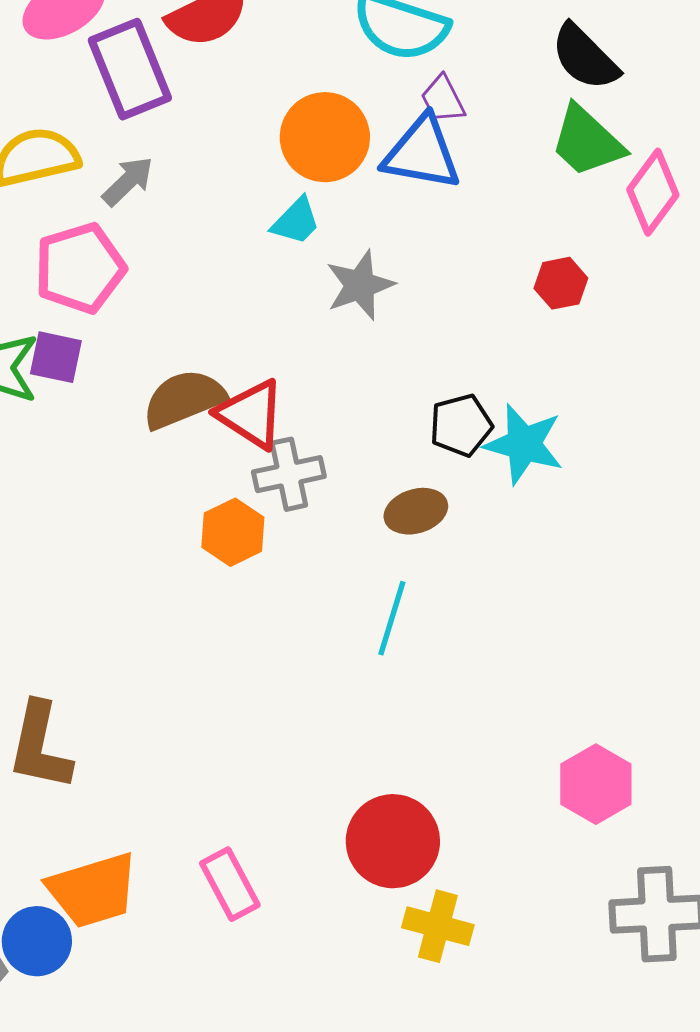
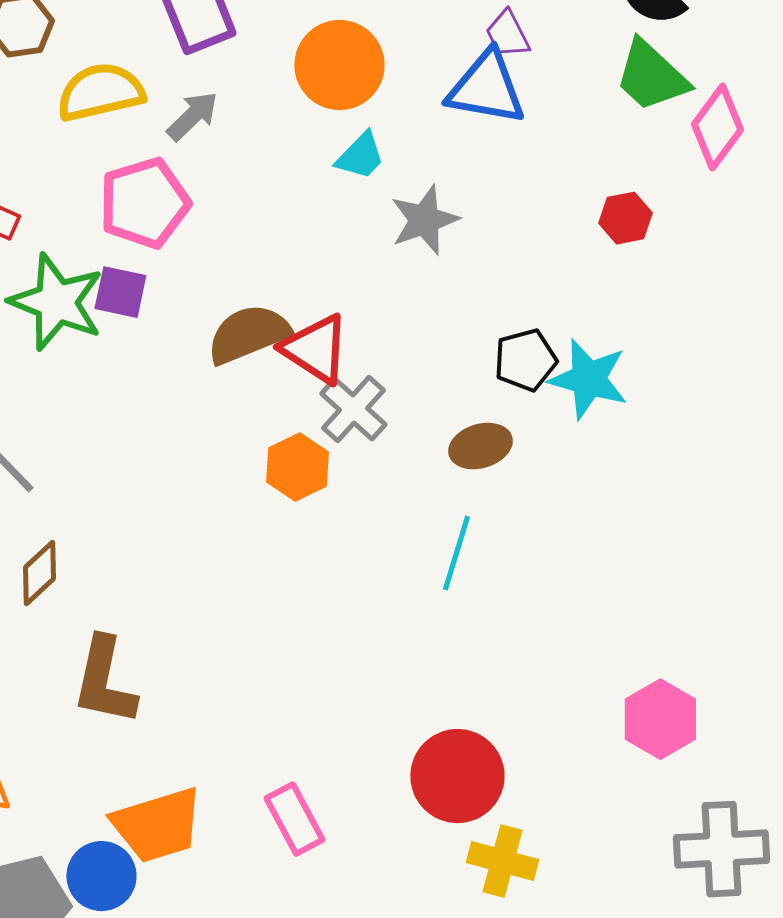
orange circle: (325, 137) -> (339, 65), moved
gray cross: (289, 474) -> (353, 409), turned -36

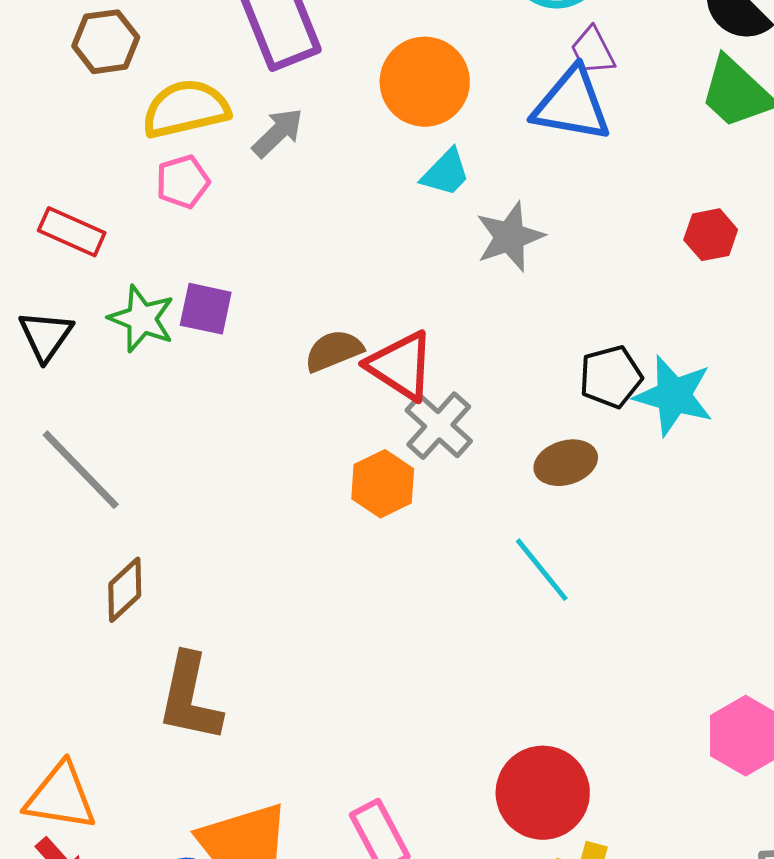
pink pentagon: (144, 203) -> (183, 182), moved, size x0.6
green star: (56, 302) -> (142, 319), size x0.7
brown semicircle: (248, 334) -> (334, 351), size x0.7
cyan line: (456, 553) -> (542, 570), turned -56

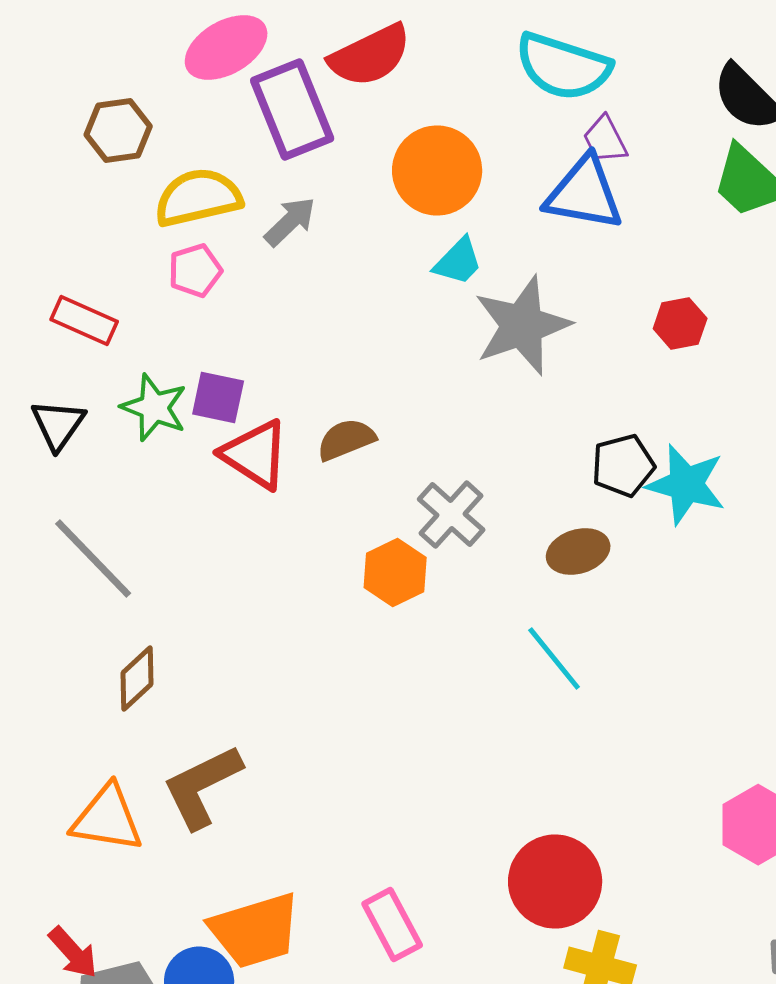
red hexagon: (711, 235) -> (680, 324), moved
gray star: (510, 237) -> (522, 326), size x1.4
red triangle: (401, 366) -> (255, 454), moved
brown L-shape: (190, 698) -> (202, 786), turned 52
orange triangle: (61, 797) -> (107, 818), moved

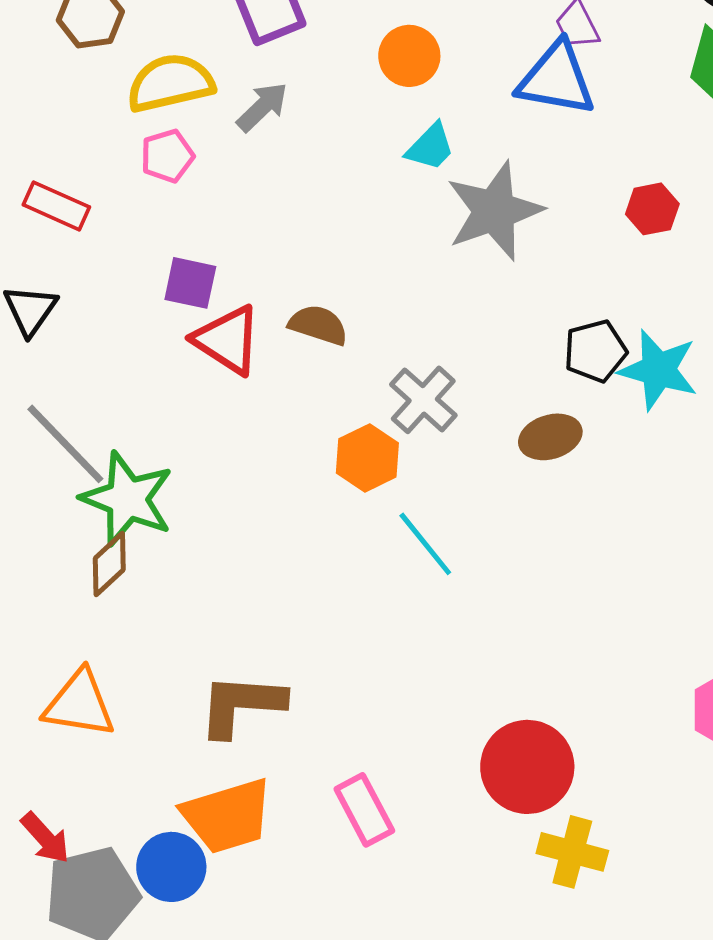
orange circle: (437, 170) -> (409, 56), size x0.7
green star: (154, 408) -> (127, 499), moved, size x1.4
brown semicircle: (346, 440) -> (318, 325), turned 40
cyan line: (554, 658) -> (425, 544), moved
brown L-shape: (202, 786) -> (241, 705), moved, turned 30

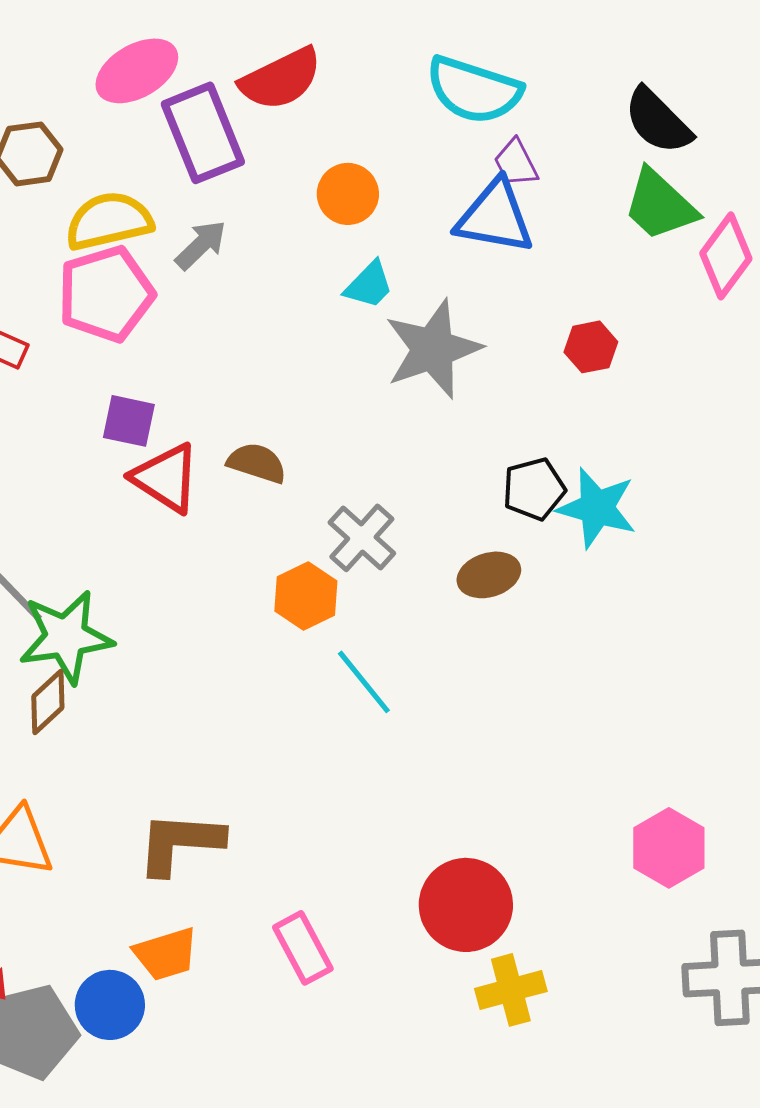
pink pentagon: (167, 156) -> (106, 294), size x1.8
green star: (127, 499) -> (66, 637), turned -30
orange trapezoid: (227, 816) -> (166, 954), size x0.7
yellow cross: (572, 852) -> (511, 990), turned -30

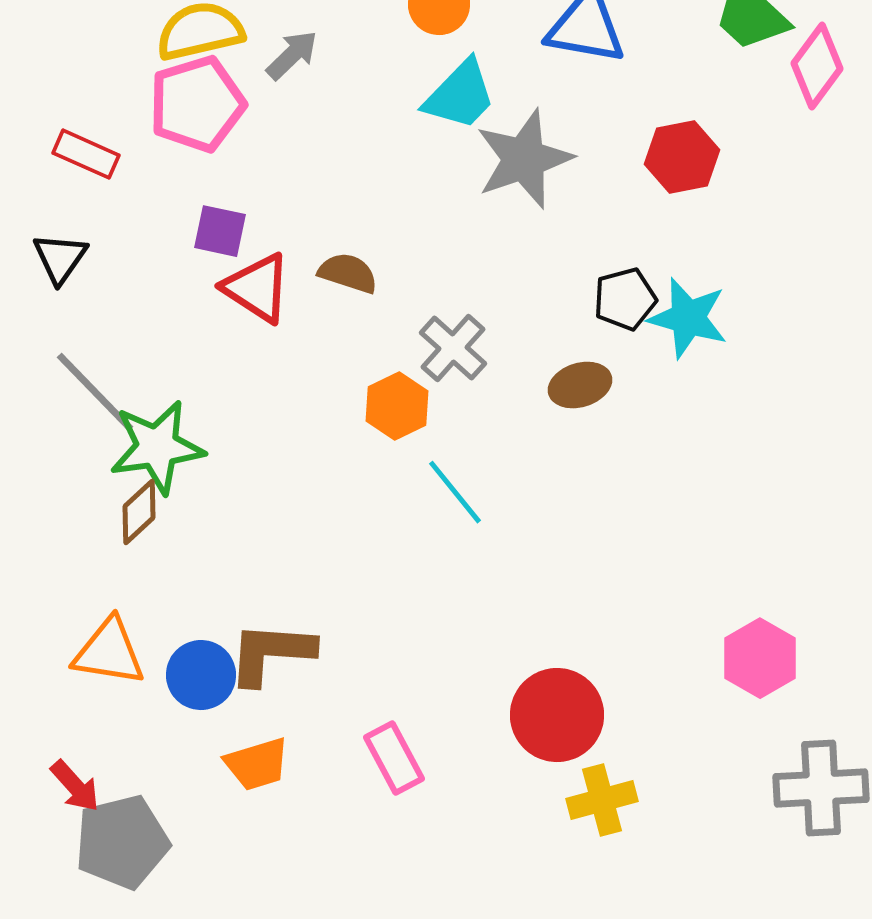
cyan trapezoid: (369, 285) -> (460, 95), size x1.5
red hexagon: (591, 347) -> (682, 157), size x1.4
blue circle: (110, 1005) -> (201, 675), moved

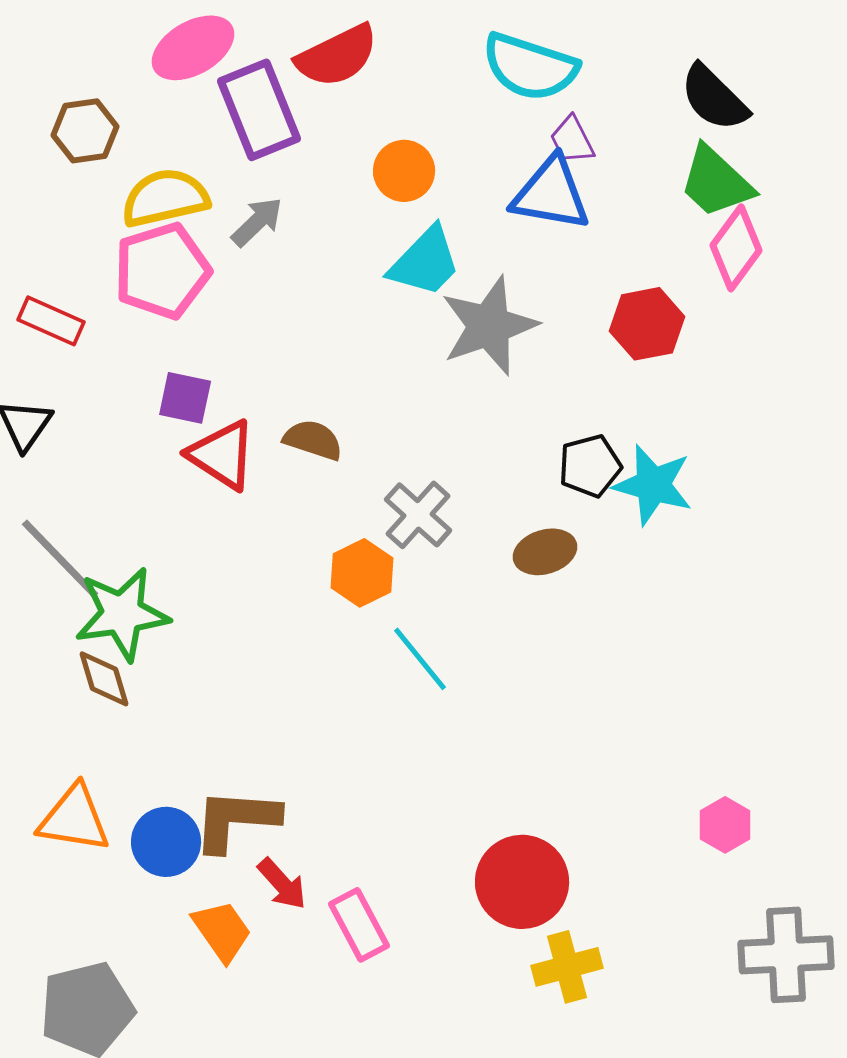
pink diamond: (817, 66) -> (736, 248), moved
brown diamond: (139, 512) -> (104, 679), turned -64
pink hexagon: (760, 658) -> (725, 825), size x0.7
orange trapezoid: (257, 764) -> (222, 931), turned -108
red arrow: (75, 786) -> (282, 884), moved

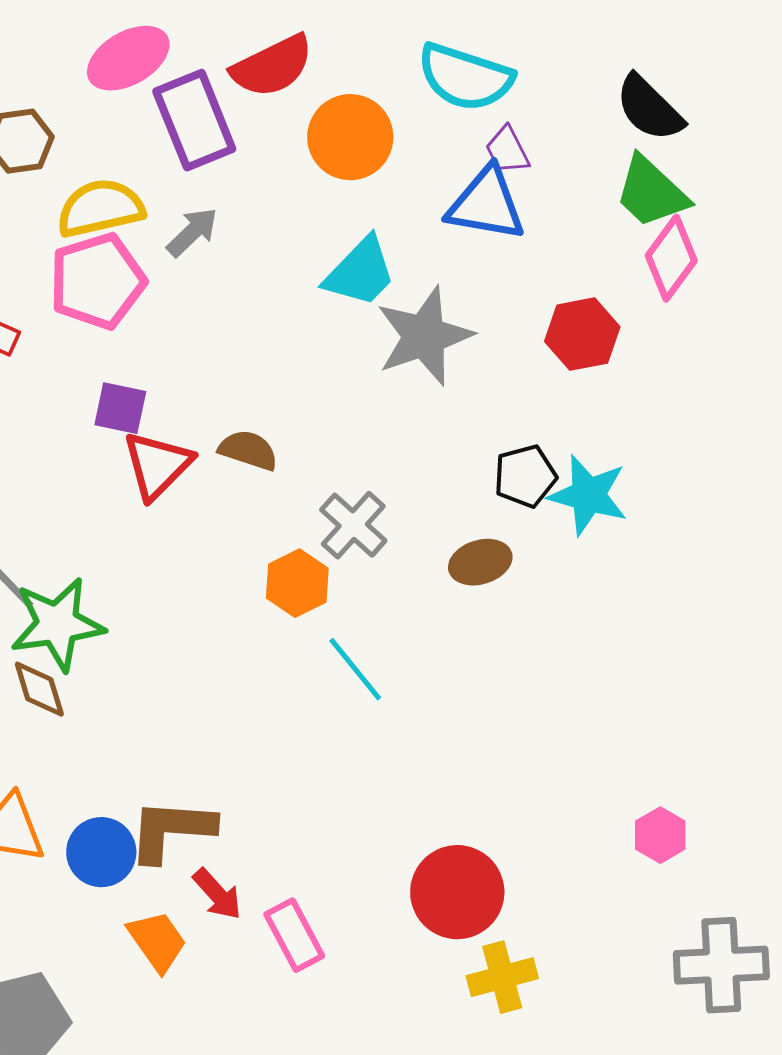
orange circle: (404, 171) -> (350, 137), moved, size x1.4
red triangle: (222, 455) -> (157, 465), turned 42

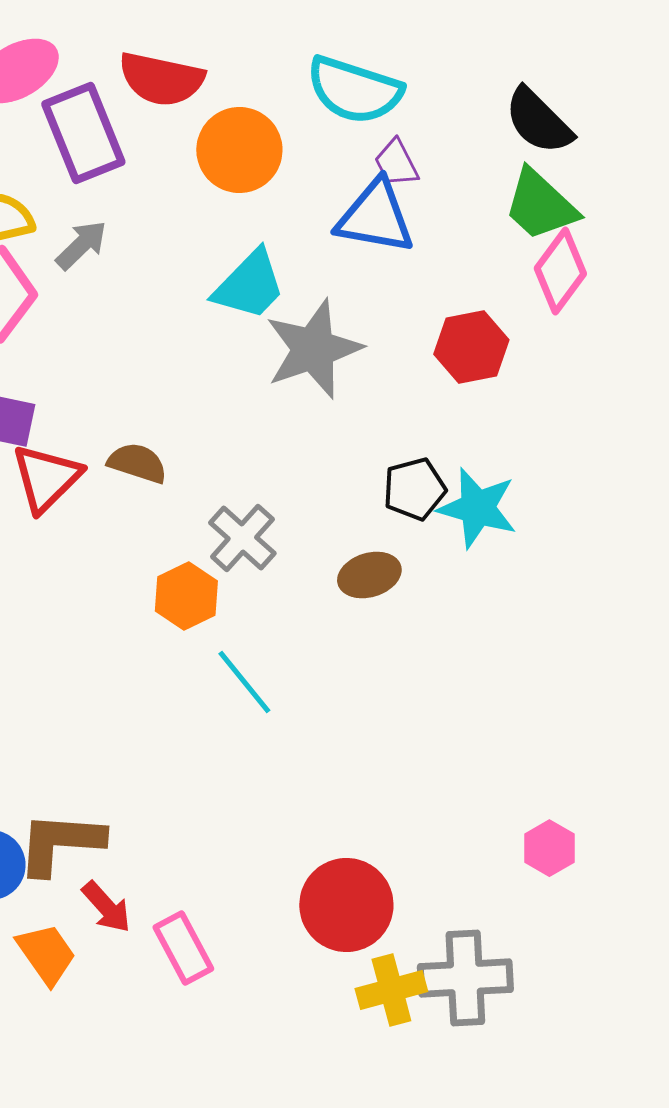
red semicircle: (272, 66) -> (161, 79), turned 38
gray cross: (721, 965) -> (465, 978), moved

